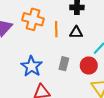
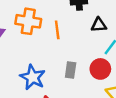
black triangle: (76, 32) -> (99, 25), moved

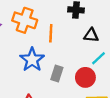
blue star: (33, 77) -> (32, 60), moved

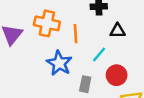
cyan line: (98, 58) -> (99, 54), moved
gray rectangle: (57, 73) -> (85, 84), moved

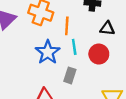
cyan line: (99, 54) -> (74, 47), moved, turned -56
red circle: (117, 75) -> (99, 54), moved

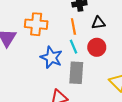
orange line: (67, 26) -> (73, 27), moved
gray rectangle: (70, 75) -> (76, 73), size x1.5

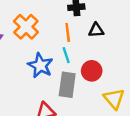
orange cross: (36, 24) -> (26, 27), turned 35
red circle: (97, 47) -> (92, 71), moved

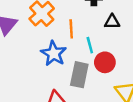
orange line: (68, 32) -> (71, 29), moved
cyan line: (66, 55) -> (90, 45), moved

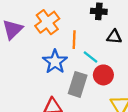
cyan line: (90, 45) -> (91, 57), turned -42

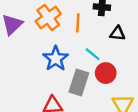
orange line: (74, 40) -> (78, 23), moved

